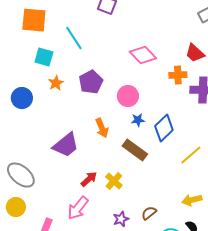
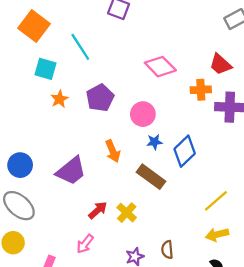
orange square: (34, 20) -> (34, 26), turned 32
blue circle: (22, 98) -> (20, 165), moved
yellow line: (191, 155) -> (216, 201), moved
pink arrow: (78, 208) -> (85, 244), size x0.7
brown semicircle: (149, 213) -> (167, 250), turned -56

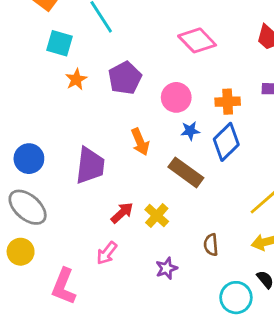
orange cross: (201, 90) -> (228, 102), moved
purple trapezoid: (71, 171) -> (90, 166), turned -44
brown semicircle: (167, 250) -> (211, 245), moved

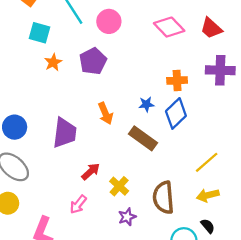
pink diamond: (197, 40) -> (169, 27), moved
pink circle: (176, 97) -> (109, 21), moved
yellow cross: (157, 216) -> (119, 186), moved
brown semicircle: (211, 245) -> (163, 198), size x1.8

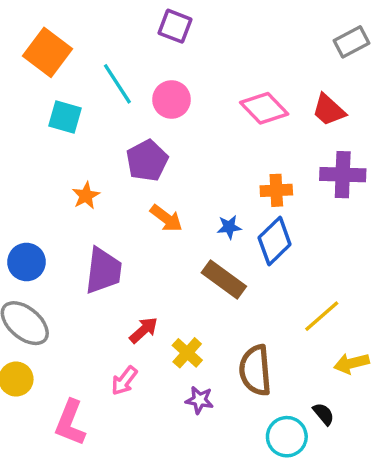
orange star: (53, 62) -> (86, 196), moved
orange arrow: (105, 113) -> (166, 218), moved, turned -30
yellow arrow: (208, 195) -> (351, 363), moved
purple star: (127, 217) -> (199, 400), turned 30

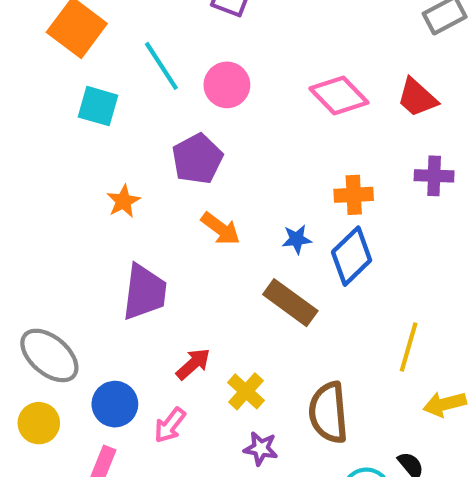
purple cross: (343, 175) -> (434, 176), size x0.7
blue circle: (27, 262) -> (115, 404), moved
yellow line: (322, 316) -> (409, 347), turned -33

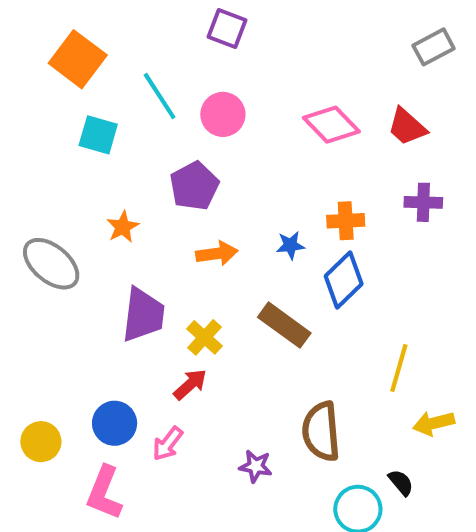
orange arrow: (221, 229) -> (217, 253), turned -45
blue star: (297, 239) -> (290, 245), moved
gray ellipse: (49, 355) -> (51, 264), moved
yellow cross: (246, 391) -> (205, 337), moved

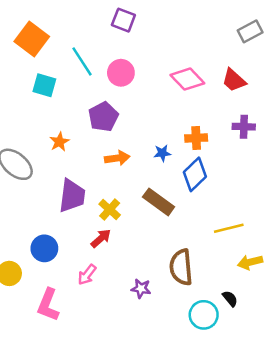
yellow line: (399, 368) -> (229, 228), turned 60
blue circle: (115, 423) -> (44, 248), moved

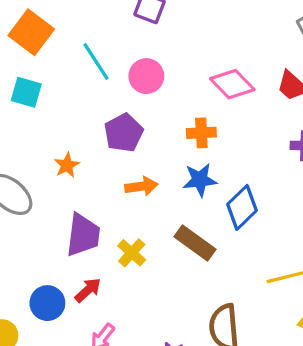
cyan square: (44, 85) -> (26, 92), moved
orange cross: (196, 138) -> (201, 133), moved
blue star: (162, 153) -> (200, 180), size x1.5
red arrow: (101, 238) -> (88, 290), moved

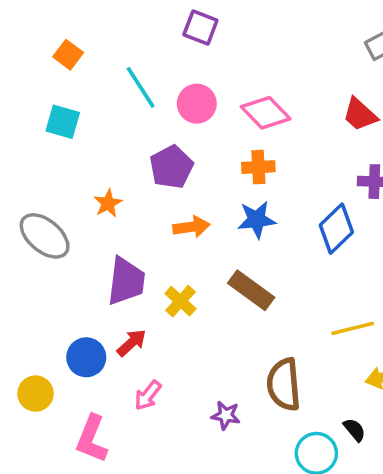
orange square: (31, 32) -> (68, 55), size x0.6
pink diamond: (232, 84) -> (266, 113), moved
blue diamond: (242, 207) -> (336, 229), moved

